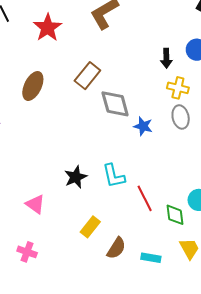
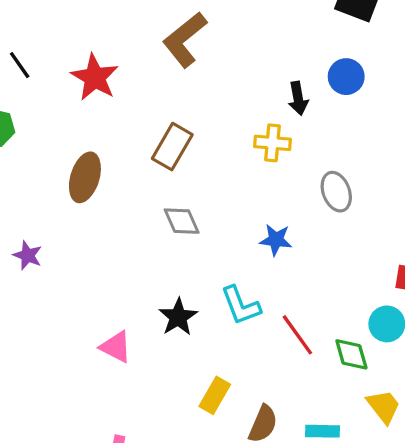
yellow cross: (178, 88) -> (273, 143), moved
gray diamond: (115, 104) -> (182, 221), moved, size x0.7
blue star: (143, 126) -> (276, 240), moved
pink triangle: (35, 204) -> (116, 347), moved

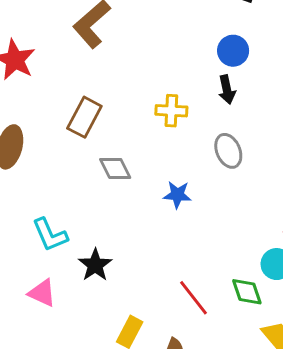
black arrow: (298, 98) -> (227, 90), moved
gray diamond: (182, 221) -> (115, 168), moved
cyan L-shape: (241, 305) -> (50, 235), moved
red line: (297, 335) -> (194, 298), moved

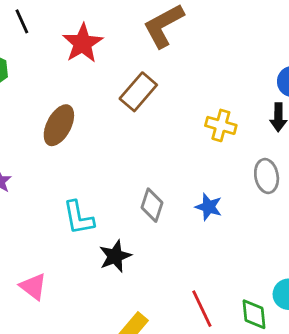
brown rectangle: (84, 117) -> (138, 92), moved
gray diamond: (115, 168) -> (152, 205), moved, turned 32
pink triangle: (42, 293) -> (33, 286), moved

